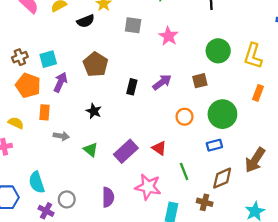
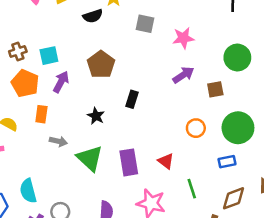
pink star: (168, 36) -> (183, 38), turned 30
purple arrow: (162, 82) -> (183, 75), moved
black rectangle: (132, 87) -> (132, 99), moved
green triangle: (91, 150) -> (90, 158), size x1.6
purple rectangle: (126, 151) -> (129, 162), turned -60

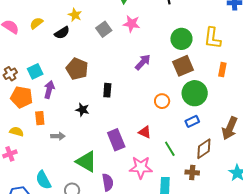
gray square: (145, 24) -> (104, 29), turned -35
pink star: (183, 38) -> (132, 24), moved, turned 30
brown square: (215, 89) -> (183, 66), moved, size x1.5
green triangle: (90, 158) -> (86, 162), moved

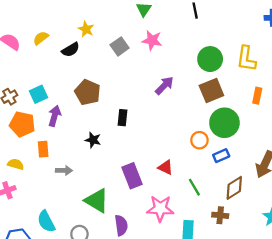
orange circle: (162, 101) -> (199, 140), moved

